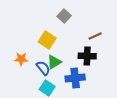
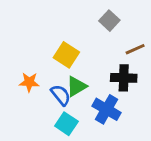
gray square: (64, 16) -> (109, 21), moved
blue cross: (75, 78) -> (107, 109), turned 36

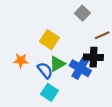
blue cross: (107, 109) -> (80, 68), moved

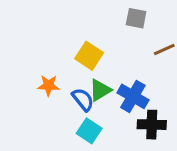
gray square: (82, 13) -> (136, 18), turned -32
black cross: (93, 57) -> (152, 125), moved

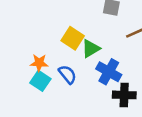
green triangle: (100, 90) -> (91, 49), moved
cyan square: (89, 131) -> (40, 81), moved

